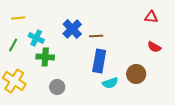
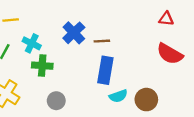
red semicircle: (154, 47) -> (170, 54), size x1.6
brown circle: (136, 74) -> (146, 100), moved

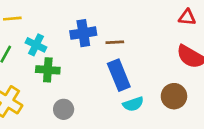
blue cross: (74, 33) -> (83, 33), turned 35
blue rectangle: (105, 70) -> (119, 75), turned -32
brown circle: (146, 100) -> (174, 96), moved

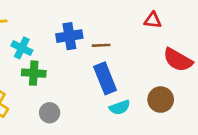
red triangle: (187, 17) -> (153, 20), moved

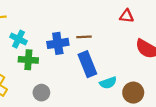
blue cross: (69, 36) -> (58, 43), moved
brown circle: (161, 100) -> (133, 93), moved
cyan semicircle: (120, 107) -> (108, 83), moved

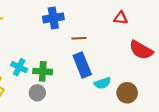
cyan cross: (18, 39) -> (19, 67), moved
blue cross: (58, 43) -> (53, 18), moved
green cross: (28, 60) -> (43, 71), moved

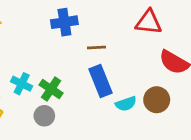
red triangle: (121, 18) -> (149, 22), size x1.5
green cross: (43, 71) -> (51, 89), turned 30
brown circle: (127, 93) -> (157, 100), moved

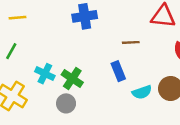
brown line: (96, 48) -> (131, 42), moved
blue rectangle: (101, 81) -> (118, 71), size x0.7

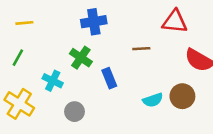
blue rectangle: (118, 71) -> (109, 78), moved
green cross: (72, 79) -> (81, 58), moved

